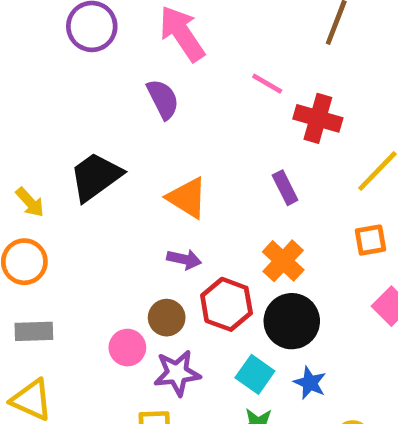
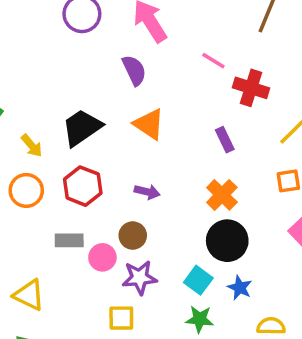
orange triangle: (187, 198) -> (149, 124), moved
red hexagon: (226, 304) -> (83, 186), moved
gray rectangle: (34, 331) -> (69, 240), moved

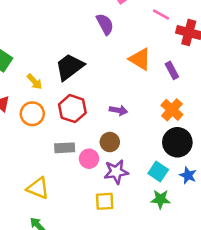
orange triangle: (149, 124) -> (140, 59), moved

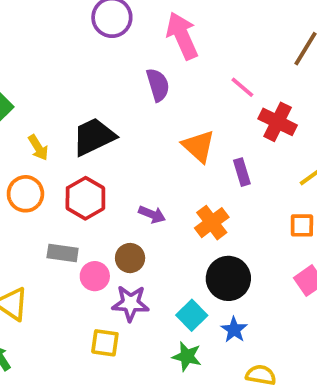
orange cross: (172, 110) -> (212, 223), moved

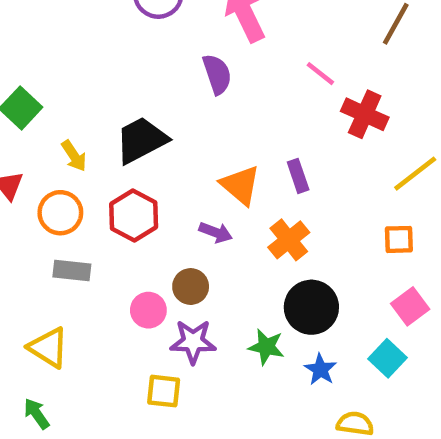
orange triangle: (199, 146) -> (240, 185), moved
purple rectangle: (242, 172) -> (298, 176), moved
gray rectangle: (63, 253) -> (72, 270), moved
cyan square: (192, 315) -> (387, 358), moved
green star: (187, 356) -> (266, 347), moved

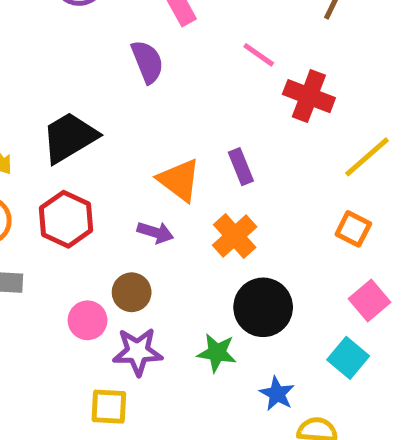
orange square: (399, 239) -> (353, 229), turned 32
blue star: (320, 370) -> (277, 394), moved

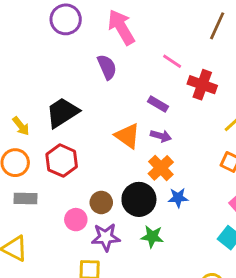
purple rectangle: (241, 167) -> (158, 104), moved, turned -36
purple arrow: (155, 232) -> (161, 136), moved
black circle: (263, 307) -> (139, 199), moved
blue star: (277, 394) -> (178, 198), moved, turned -30

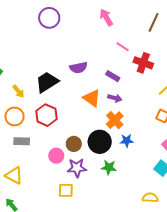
pink arrow: (121, 27) -> (106, 17), moved, size x0.7
purple semicircle: (107, 67) -> (78, 68), moved, turned 102

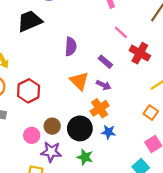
purple semicircle: (78, 68) -> (71, 47), turned -84
black trapezoid: (47, 82) -> (30, 21), moved

